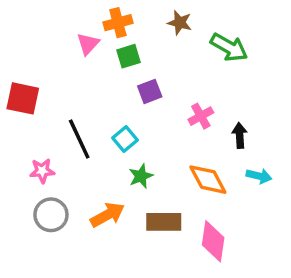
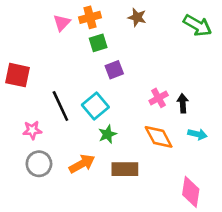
pink triangle: (88, 44) -> (62, 23), moved
green arrow: (229, 47) -> (197, 25), moved
pink cross: (201, 116) -> (159, 98), moved
cyan square: (125, 139) -> (95, 106), size x1.4
pink diamond: (213, 241) -> (191, 192), moved

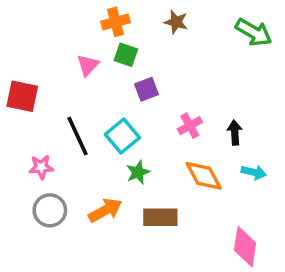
pink triangle: (62, 23) -> (88, 65), moved
green square: (98, 43) -> (126, 55), turned 36
pink cross: (159, 98) -> (190, 126), moved

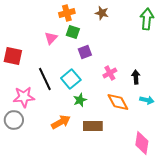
green arrow: (254, 32) -> (147, 19), turned -115
pink star: (41, 167) -> (24, 97), size x1.5
gray circle: (50, 210) -> (14, 120), moved

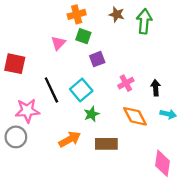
green arrow: (147, 19) -> (144, 21), moved

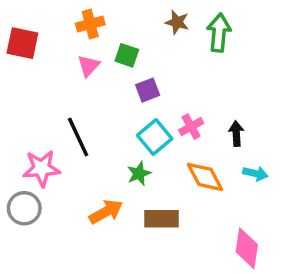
orange cross: (77, 14) -> (90, 24), moved
red square: (15, 64) -> (22, 43), moved
cyan square: (81, 90) -> (155, 137), moved

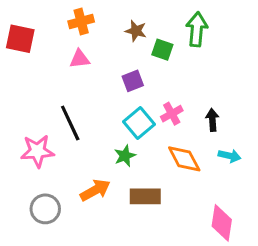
brown star: (177, 22) -> (136, 31), moved
green square: (127, 55) -> (162, 50), moved
pink triangle: (89, 66) -> (80, 59), turned 40
gray circle: (24, 208) -> (45, 209), moved

